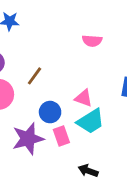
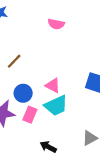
pink semicircle: (92, 41) -> (56, 24), moved
pink rectangle: (61, 136) -> (30, 115), turned 35

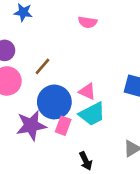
blue circle: (23, 93) -> (54, 102), size x1.6
black arrow: (48, 147) -> (86, 161), turned -140

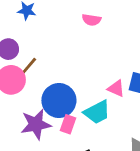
brown line: (42, 66) -> (29, 66), moved
pink triangle: (87, 92) -> (116, 88), moved

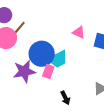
pink triangle: (116, 88) -> (79, 32), moved
cyan trapezoid: (97, 112) -> (58, 59), moved

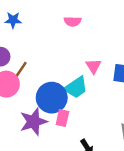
pink triangle: (79, 32) -> (93, 66), turned 40
cyan trapezoid: (58, 59) -> (76, 87), moved

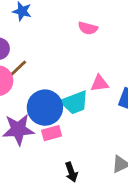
pink triangle: (93, 66) -> (100, 83), turned 42
pink rectangle: (62, 118) -> (52, 133), turned 49

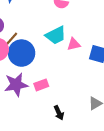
cyan trapezoid: (75, 103) -> (56, 35), moved
blue circle: (45, 108) -> (22, 53), moved

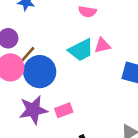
pink triangle: (74, 44) -> (102, 45), moved

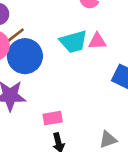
pink rectangle: (64, 110) -> (53, 118), moved

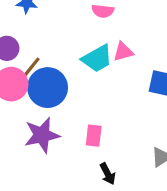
pink rectangle: (53, 118) -> (94, 136), moved, turned -60

